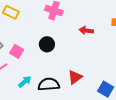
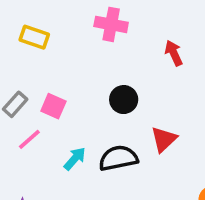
red arrow: (86, 30) -> (174, 53), turned 64
black circle: (47, 44) -> (124, 100), moved

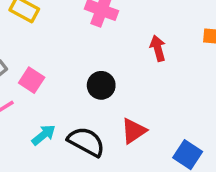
black semicircle: (118, 158) -> (86, 142), turned 30

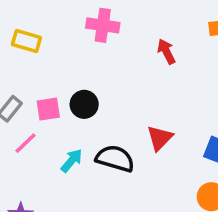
pink square: (32, 80) -> (48, 109), turned -30
black circle: (101, 85) -> (84, 104), moved

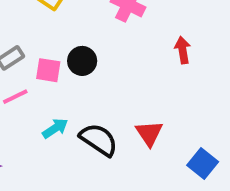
black circle: (84, 104) -> (82, 61), moved
red triangle: (160, 138) -> (149, 133), turned -36

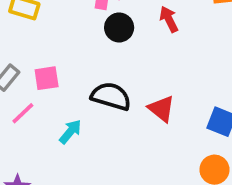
black circle: (82, 61) -> (119, 27), moved
black semicircle: (99, 140) -> (111, 96), moved

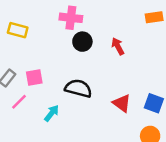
red arrow: (169, 19) -> (118, 46), moved
red triangle: (161, 109) -> (122, 103), moved

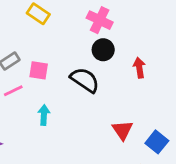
black semicircle: (78, 88) -> (85, 80), moved
cyan arrow: (52, 113) -> (44, 115), turned -54

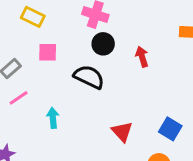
pink square: (39, 70) -> (48, 52), moved
red triangle: (123, 130) -> (122, 132), moved

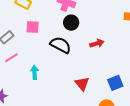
red arrow: (142, 57) -> (97, 43), moved, turned 88
blue square: (170, 129) -> (115, 83), turned 35

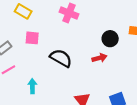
black circle: (71, 23) -> (110, 39), moved

